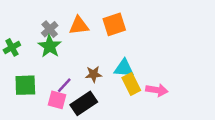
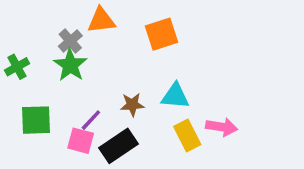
orange triangle: (79, 26) -> (101, 20), moved
yellow rectangle: (131, 84) -> (187, 136), moved

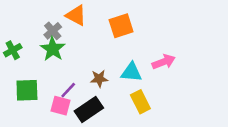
orange triangle: (101, 20) -> (76, 15), turned 35
pink arrow: (222, 127) -> (164, 62), moved, turned -30

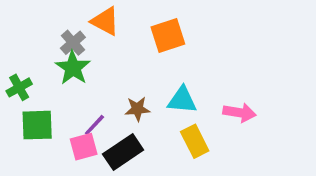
green cross: (13, 50) -> (19, 87), moved
pink arrow: (164, 62) -> (239, 113), moved, turned 30
pink square: (60, 106) -> (84, 147), turned -30

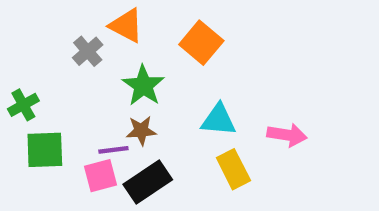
orange square: (168, 36) -> (201, 43), turned -32
green star: (73, 68) -> (143, 86), moved
brown star: (137, 109) -> (141, 131), moved
purple line: (94, 125) -> (113, 150), turned 40

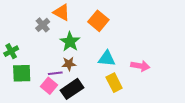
pink square: (101, 176) -> (49, 86), turned -35

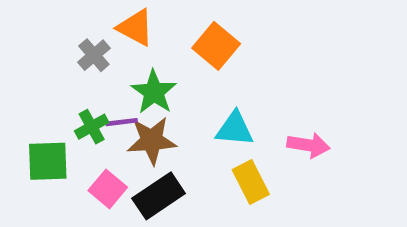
green cross: (11, 51) -> (92, 127), moved
brown star: (69, 64) -> (152, 140), size x1.5
purple line: (55, 73) -> (122, 122), moved

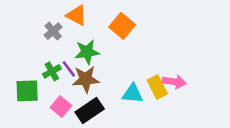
green star: (154, 92) -> (87, 52), turned 30
purple line: (122, 122) -> (69, 69), turned 60
cyan triangle: (235, 129) -> (133, 94), moved
yellow rectangle: (251, 182) -> (157, 87), moved

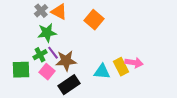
gray cross: (53, 31) -> (41, 11), moved
green star: (87, 52) -> (47, 33), moved
pink square: (61, 107) -> (47, 72), moved

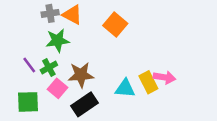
gray cross: (41, 11) -> (50, 13), turned 32
purple line: (53, 53) -> (29, 65), moved
green square: (21, 70) -> (28, 102), moved

